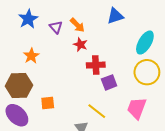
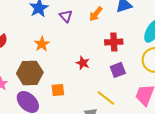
orange arrow: (77, 25) -> (96, 14), moved, turned 84
red star: (80, 45) -> (83, 63), moved
red cross: (96, 65) -> (114, 42), moved

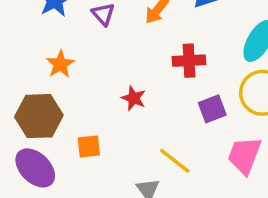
purple square: (118, 70) -> (212, 109), moved

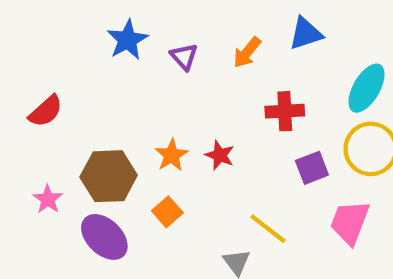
orange star: (60, 64) -> (171, 155), moved
orange square: (89, 146) -> (167, 212), turned -35

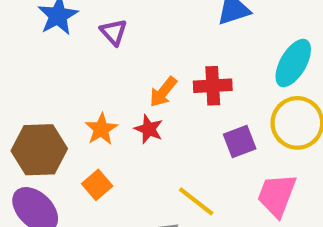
orange arrow: (247, 52) -> (163, 92), moved

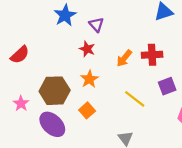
red star: (149, 129) -> (87, 49), moved
yellow line: (196, 201) -> (135, 99), moved

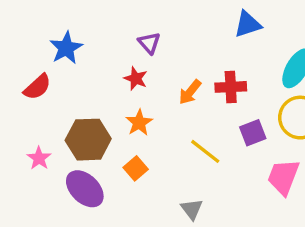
blue star: (65, 15) -> (66, 48), moved

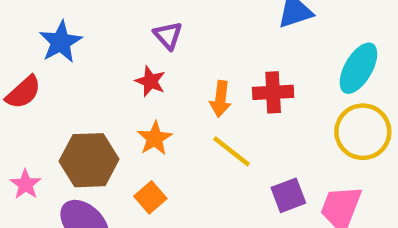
orange arrow: (190, 92) -> (220, 99), turned -32
purple square: (253, 133) -> (288, 195), moved
yellow line: (205, 151) -> (231, 151), moved

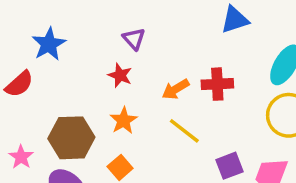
orange arrow: (220, 99) -> (176, 89), turned 52

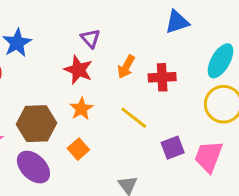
red star: (120, 75) -> (78, 70), size x1.4
orange arrow: (176, 89) -> (126, 67), moved, turned -30

